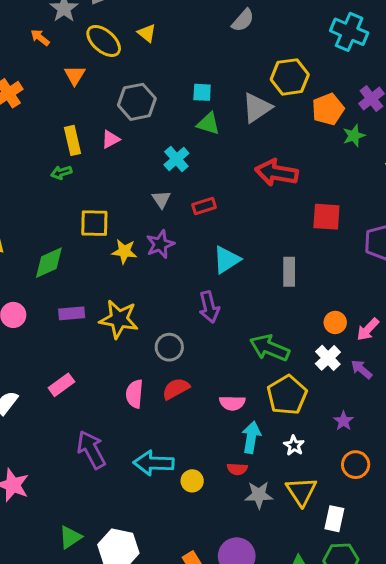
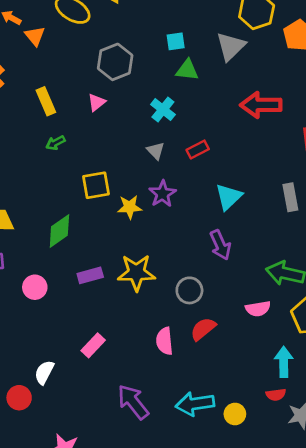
orange triangle: (75, 75) -> (35, 36), moved
yellow rectangle: (73, 140) -> (46, 101), moved
pink semicircle: (232, 403) -> (258, 309), moved

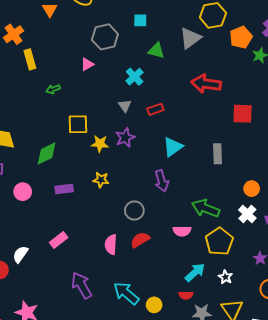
cyan square: (176, 41) -> (140, 20), moved
yellow rectangle: (46, 101) -> (30, 59), moved
yellow star: (136, 273) -> (101, 180), moved, size x0.6
cyan arrow: (284, 362) -> (195, 272), turned 40
cyan arrow: (195, 404) -> (126, 293), turned 40

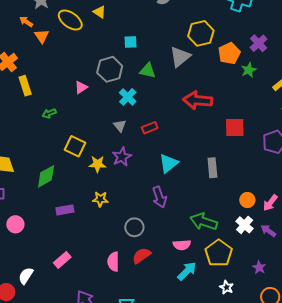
gray hexagon: (105, 37) -> (110, 69), moved
yellow square: (78, 124) -> (75, 146), turned 30
pink circle: (23, 192) -> (15, 224), moved
cyan arrow: (195, 272) -> (187, 271), moved

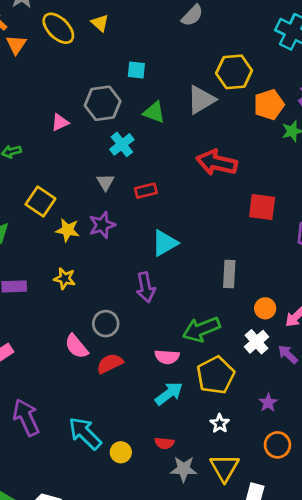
gray rectangle: (212, 168) -> (229, 274), moved
green arrow: (204, 222) -> (201, 329), turned -48
pink semicircle: (113, 262) -> (76, 346), moved, turned -48

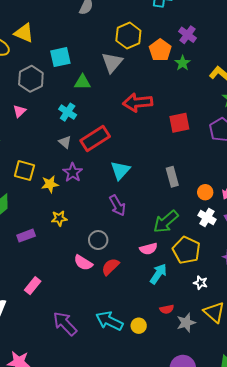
yellow triangle: (100, 23) -> (24, 33), size x1.5
cyan square: (136, 70) -> (60, 57), size x1.5
gray hexagon: (103, 103) -> (31, 79), moved
red rectangle: (146, 191) -> (95, 138), size x1.8

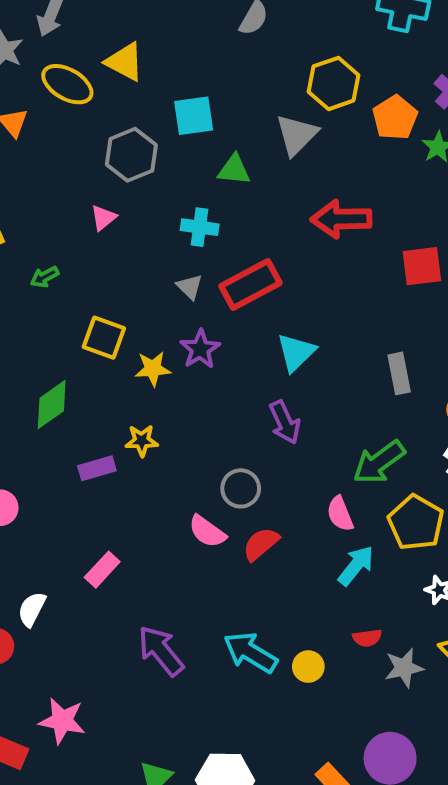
cyan cross: (68, 112) -> (200, 227), turned -30
yellow star: (59, 218) -> (142, 441), moved
pink semicircle: (148, 249) -> (340, 514), turned 78

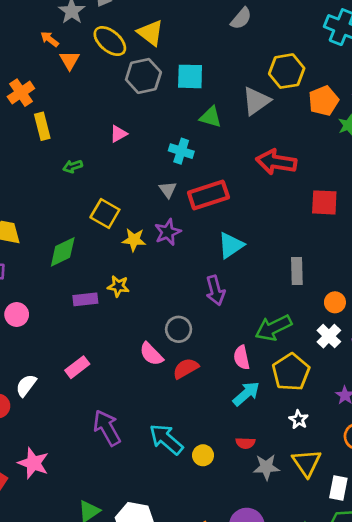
gray hexagon: (131, 155) -> (143, 76), moved

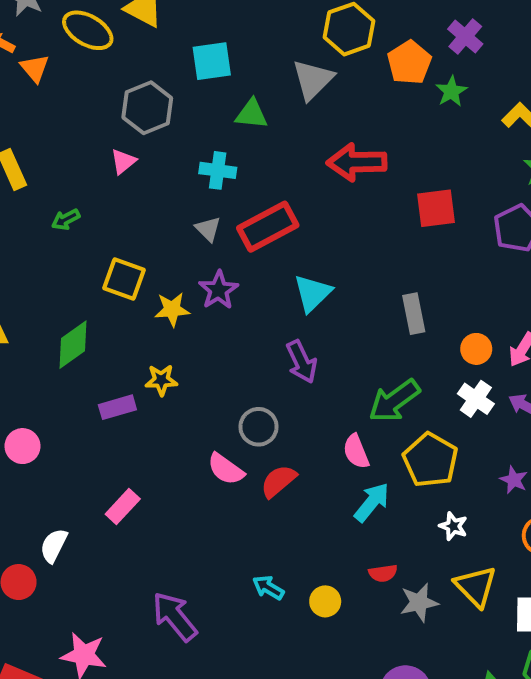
gray hexagon: (143, 76) -> (147, 108), moved
purple arrow: (107, 428) -> (175, 616), moved
cyan arrow: (166, 439) -> (268, 588), size x0.6

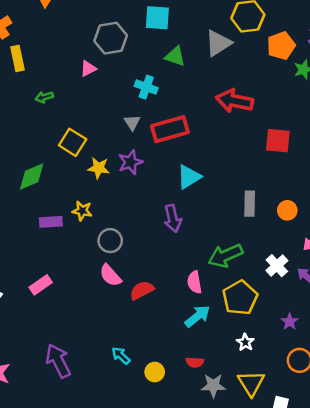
orange circle: (476, 349) -> (287, 210), moved
gray circle: (259, 427) -> (110, 241), moved

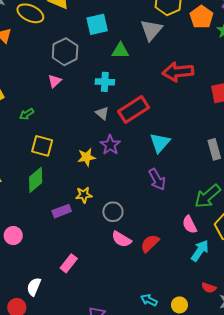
yellow square: (73, 142) -> (42, 146), moved
red semicircle: (195, 362) -> (209, 288), turned 32

